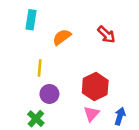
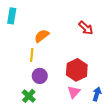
cyan rectangle: (31, 20) -> (12, 16), moved
orange semicircle: (62, 37) -> (42, 36), moved

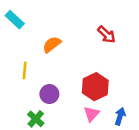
cyan rectangle: (12, 16) -> (15, 20), turned -56
yellow line: (32, 55) -> (25, 70), moved

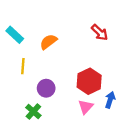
cyan rectangle: (15, 20) -> (15, 35), moved
blue arrow: (120, 116) -> (110, 100), moved

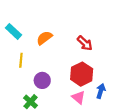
red arrow: (100, 32) -> (85, 43), moved
pink triangle: (86, 107) -> (78, 97), turned -32

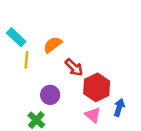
red arrow: (85, 43) -> (74, 67), moved
yellow line: (21, 60) -> (26, 60), moved

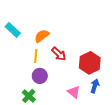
yellow line: (26, 60) -> (36, 56), moved
red hexagon: (97, 87) -> (90, 63), moved

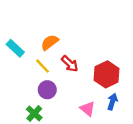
cyan rectangle: (13, 30) -> (15, 48), moved
yellow line: (36, 56) -> (43, 66), turned -48

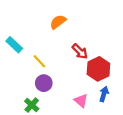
orange semicircle: (50, 42) -> (58, 22), moved
red arrow: (70, 64) -> (80, 51), moved

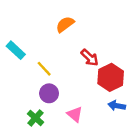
blue arrow: (104, 94) -> (117, 106), turned -96
pink triangle: (81, 101) -> (75, 114), moved

